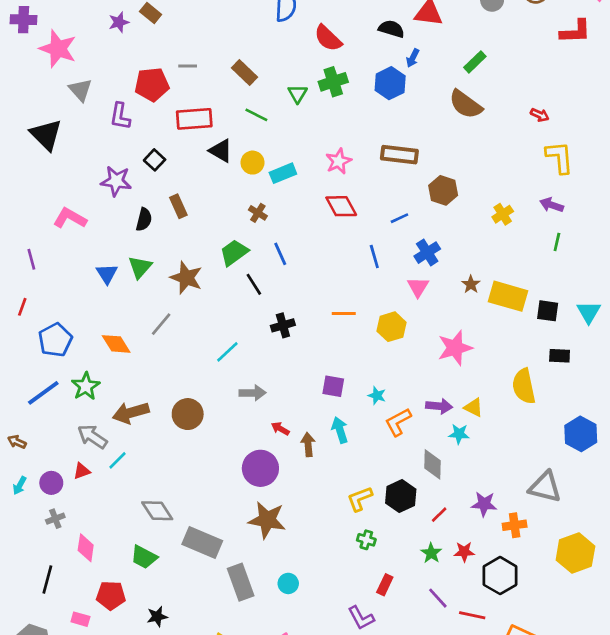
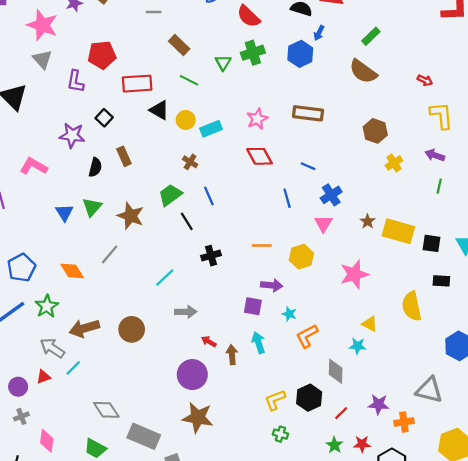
pink star: (58, 49) -> (42, 25), moved
gray line: (188, 66) -> (154, 12), moved
brown hexagon: (443, 190) -> (375, 131), moved
blue line: (399, 218) -> (308, 166), turned 48
purple arrow: (439, 406) -> (272, 285), moved

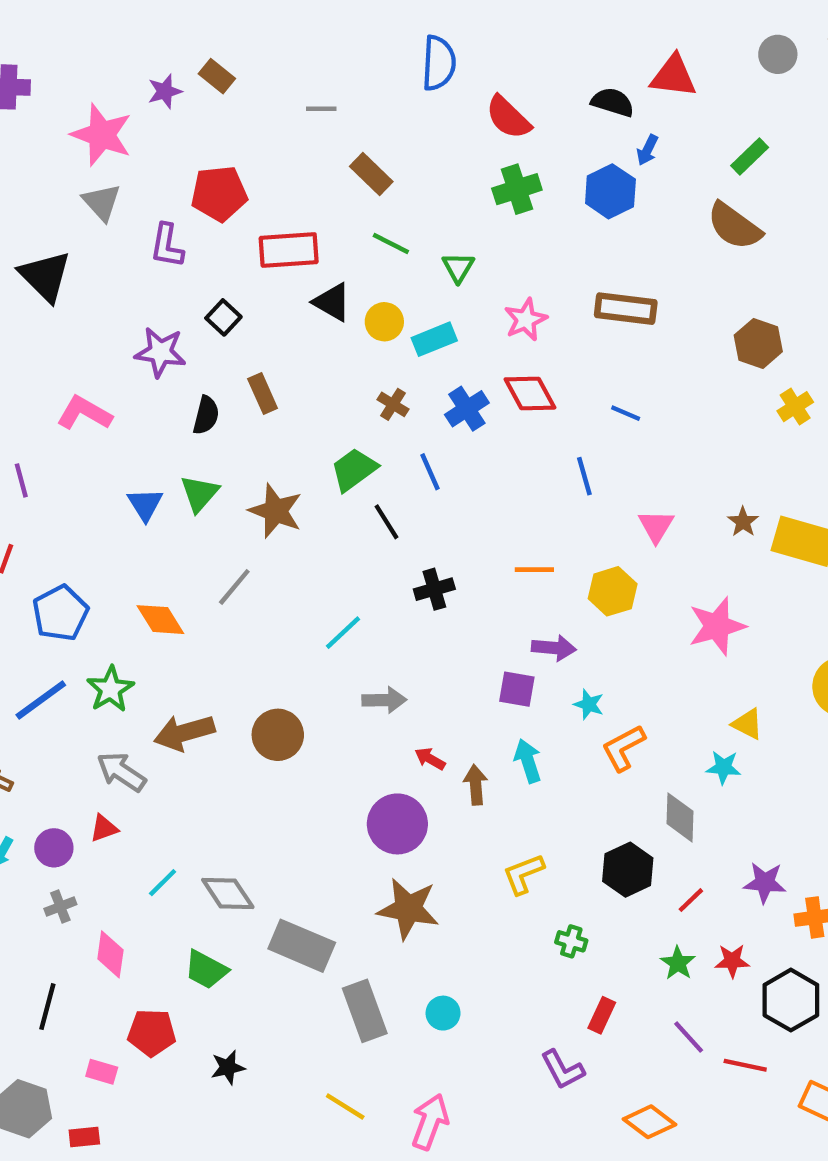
green triangle: (223, 63) -> (458, 267), moved
blue cross: (331, 195) -> (467, 409), moved
cyan line: (73, 368) -> (163, 883), moved
yellow L-shape: (275, 400) -> (523, 874), moved

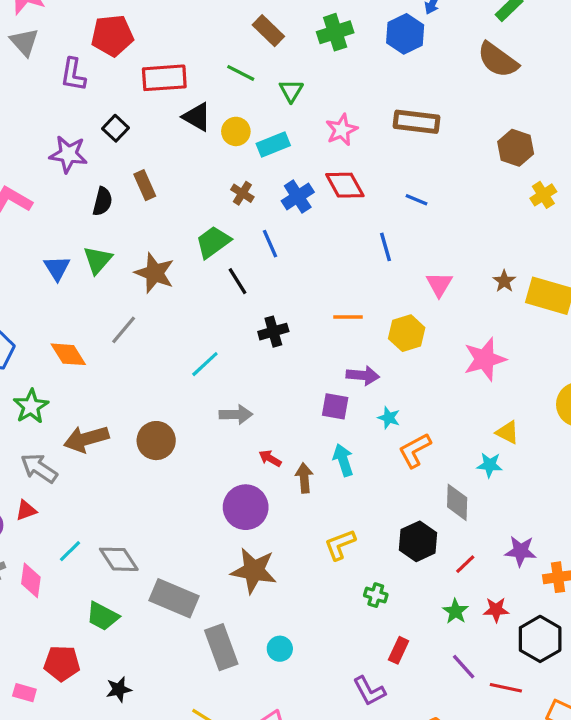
brown rectangle: (371, 174) -> (268, 31), moved
pink diamond: (110, 954) -> (31, 580), moved

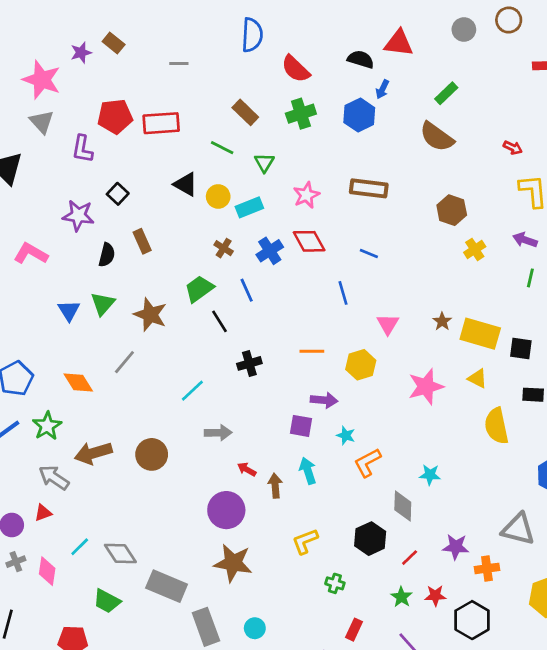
red rectangle: (164, 78) -> (161, 123), moved
yellow triangle: (508, 432) -> (477, 378), moved

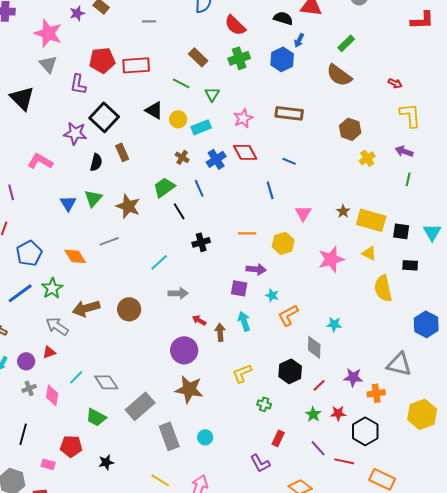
black square: (118, 194) -> (104, 117), size x1.8
gray line: (124, 362) -> (109, 241), turned 30
gray rectangle: (167, 586) -> (140, 406), turned -64

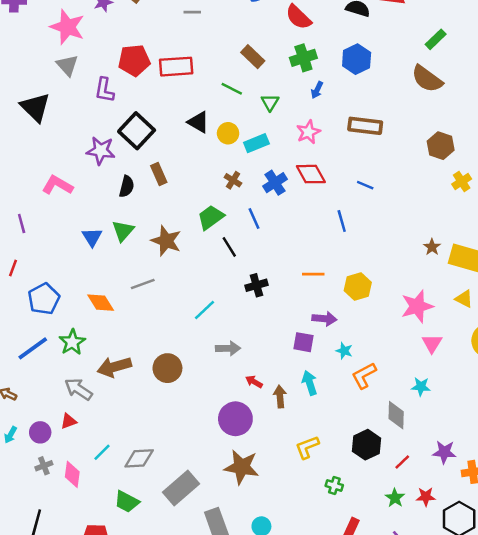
blue arrow: (299, 40) -> (317, 90), moved
pink triangle: (303, 213) -> (432, 343), moved
gray diamond: (106, 382) -> (139, 458), turned -60

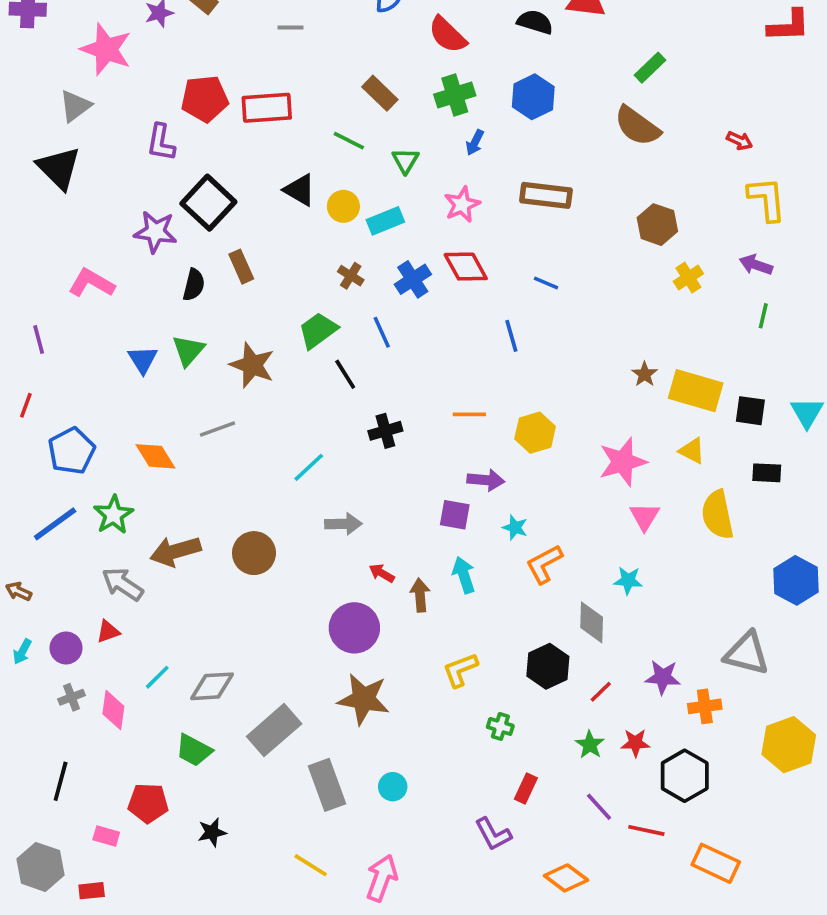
gray triangle: (67, 65) -> (75, 106), moved, turned 35

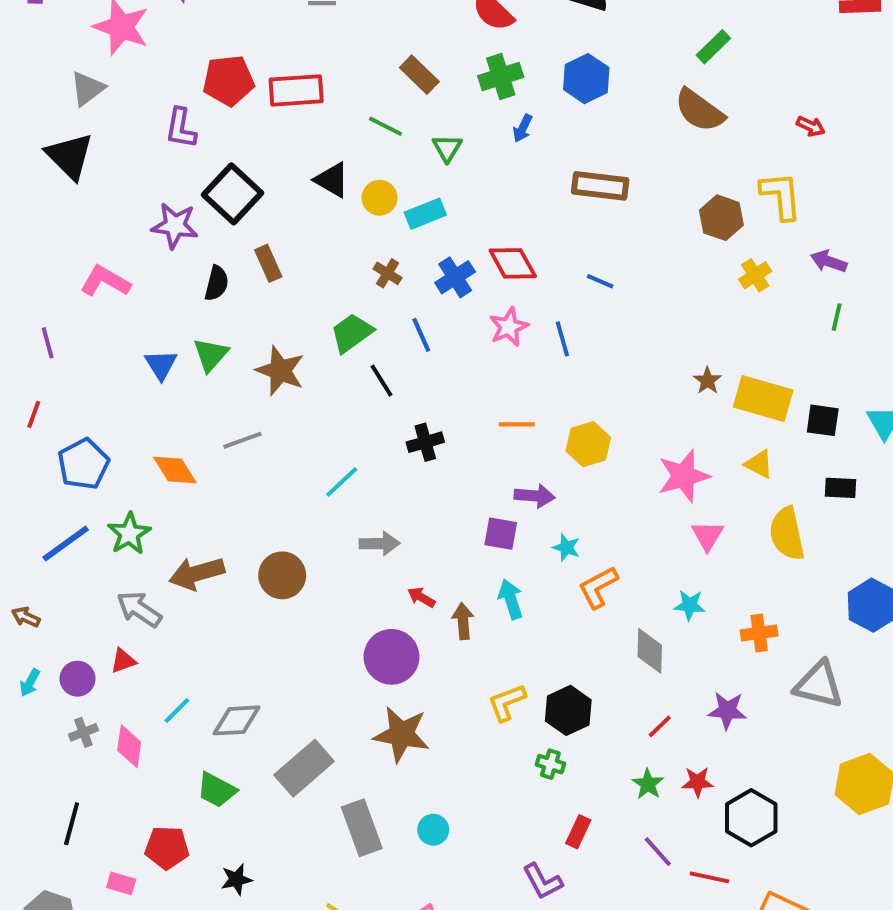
yellow L-shape: (767, 199) -> (781, 196), moved
pink star: (462, 205) -> (509, 327), moved
black hexagon: (548, 666) -> (568, 710), moved
orange cross: (705, 706) -> (759, 633), moved

